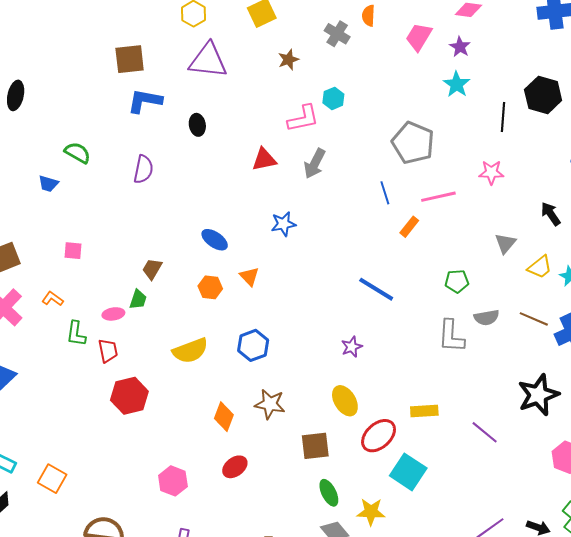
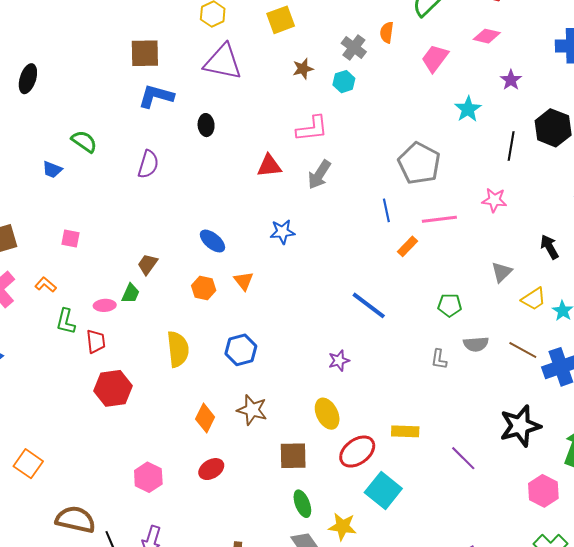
purple star: (460, 47) -> (511, 80), moved
cyan hexagon: (333, 98) -> (344, 82), moved
gray L-shape: (451, 336) -> (439, 359), size x0.6
yellow semicircle: (190, 351) -> (178, 349), turned -81

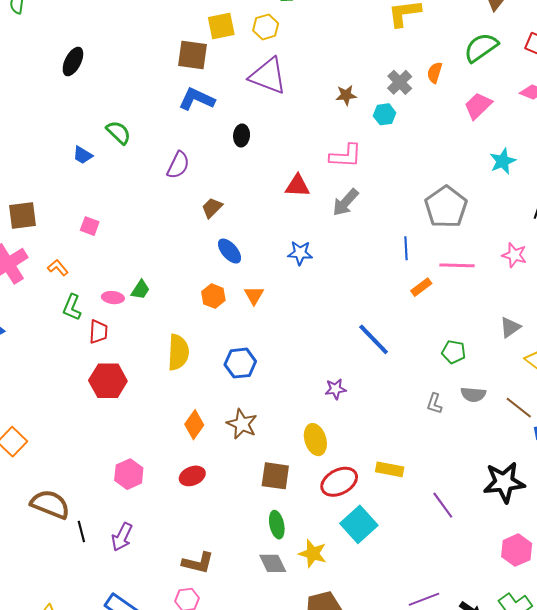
yellow square: (281, 20) -> (221, 26), moved
brown trapezoid: (148, 264) -> (212, 208), moved

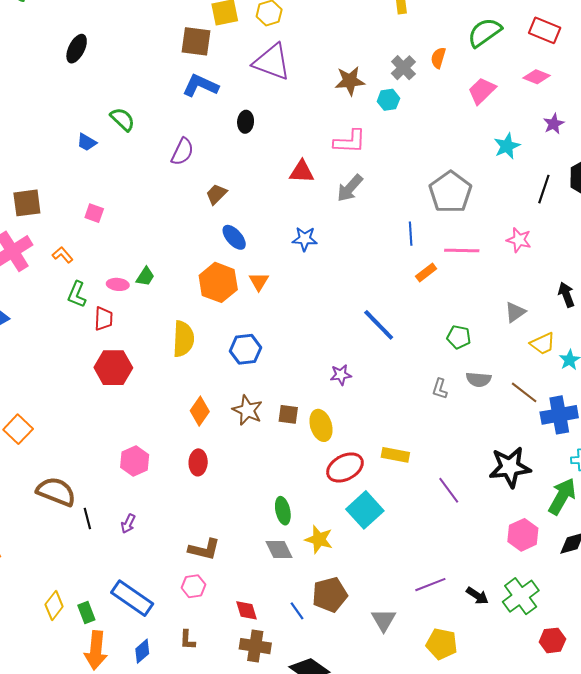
brown star: (346, 95) -> (350, 81), size x1.4
orange hexagon: (213, 296) -> (218, 282), size x1.6
red ellipse: (192, 476) -> (198, 462), turned -65
brown square: (275, 476) -> (288, 414), moved, size x0.7
purple arrow: (122, 537) -> (128, 524), size x0.7

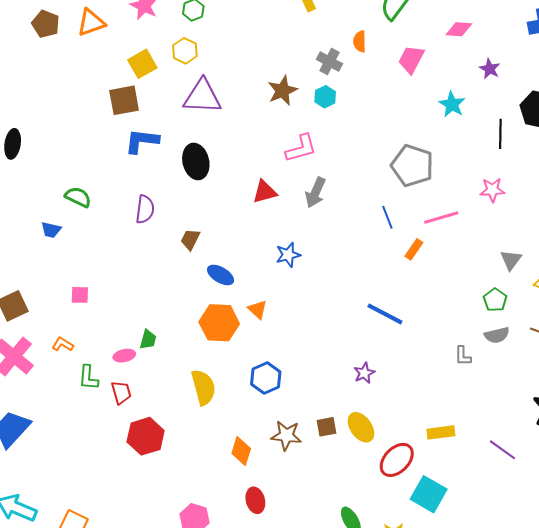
black ellipse: (246, 122) -> (196, 161), size x1.6
green pentagon: (459, 337) -> (495, 300), moved, turned -30

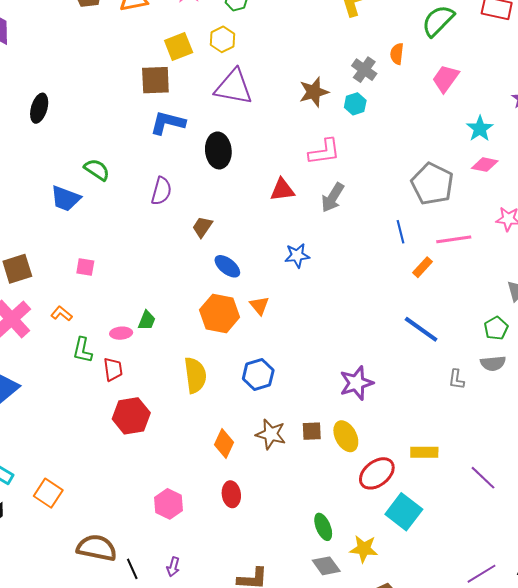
pink diamond: (459, 29) -> (485, 165), moved
blue trapezoid: (51, 230) -> (66, 199), size x1.5
blue line: (385, 314) -> (421, 329), moved
purple star: (364, 373) -> (356, 383), size x1.6

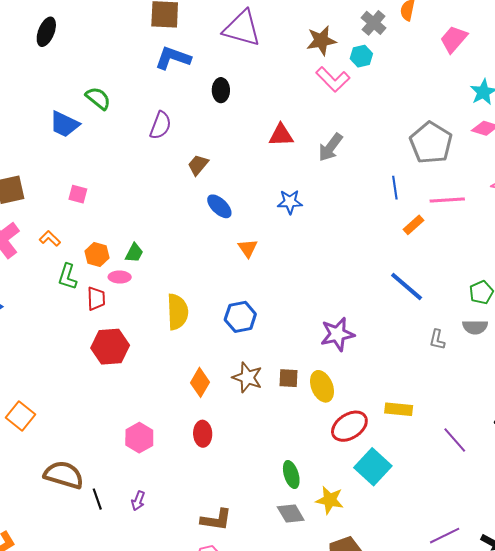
black ellipse: (218, 150) -> (221, 90), size x0.7
pink L-shape: (324, 152) -> (333, 79), moved, turned 48
orange hexagon: (220, 314) -> (97, 255), moved, size x0.6
pink ellipse: (121, 333) -> (120, 277), moved

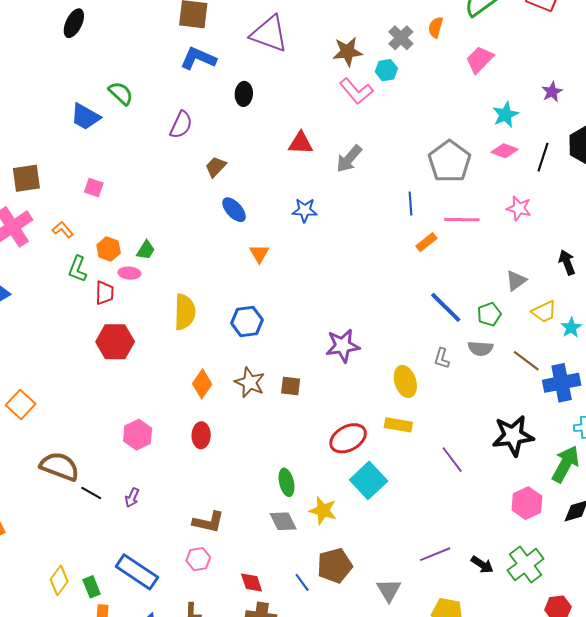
blue line: (407, 287) -> (446, 307), moved
yellow ellipse: (322, 386) -> (405, 382), moved
black line: (97, 499) -> (91, 493), turned -45

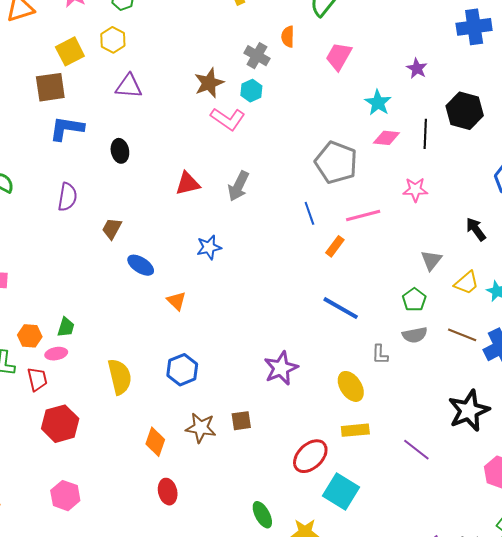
purple triangle: (269, 34) -> (129, 86), size x0.7
blue line: (446, 307) -> (341, 308), moved
pink hexagon: (138, 435) -> (65, 496), moved

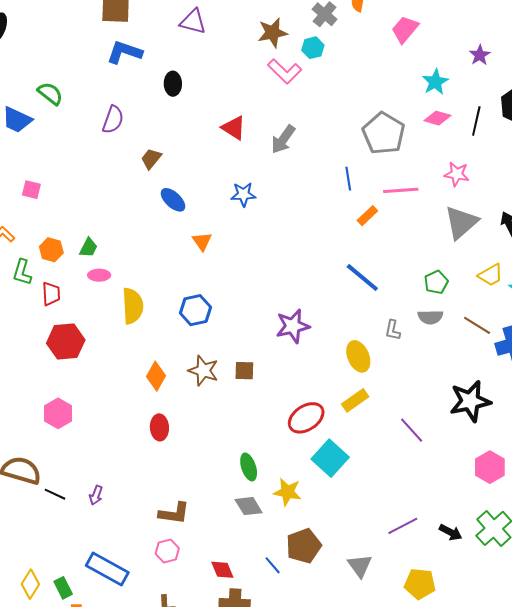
red triangle: (188, 184) -> (234, 128), turned 36
gray triangle: (431, 260) -> (461, 222), moved, size x1.6
pink ellipse: (56, 354) -> (99, 275), moved
yellow rectangle: (355, 430) -> (355, 400), turned -40

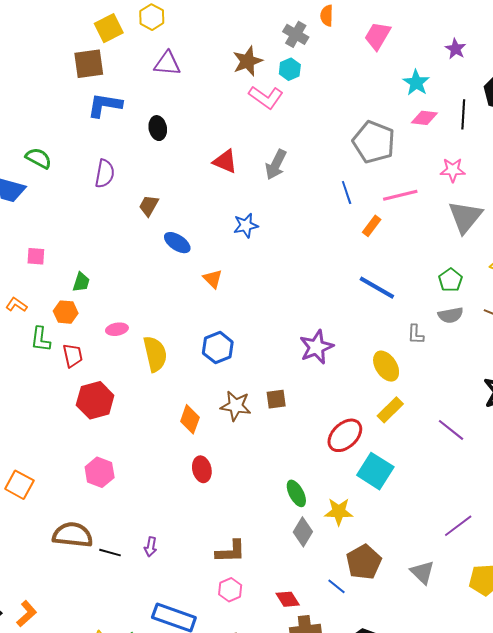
green trapezoid: (88, 248) -> (81, 282), moved
gray diamond: (249, 506) -> (303, 532), turned 72

